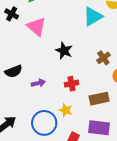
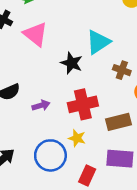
cyan triangle: (93, 16) -> (98, 42), moved
brown cross: (103, 58) -> (122, 70), turned -32
red cross: (72, 84) -> (83, 104), size x1.6

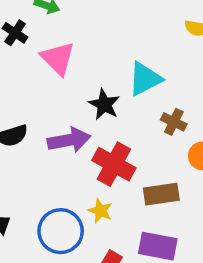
red cross: (83, 104) -> (114, 164), turned 36
purple arrow: (41, 105) -> (69, 140), moved, size x1.6

